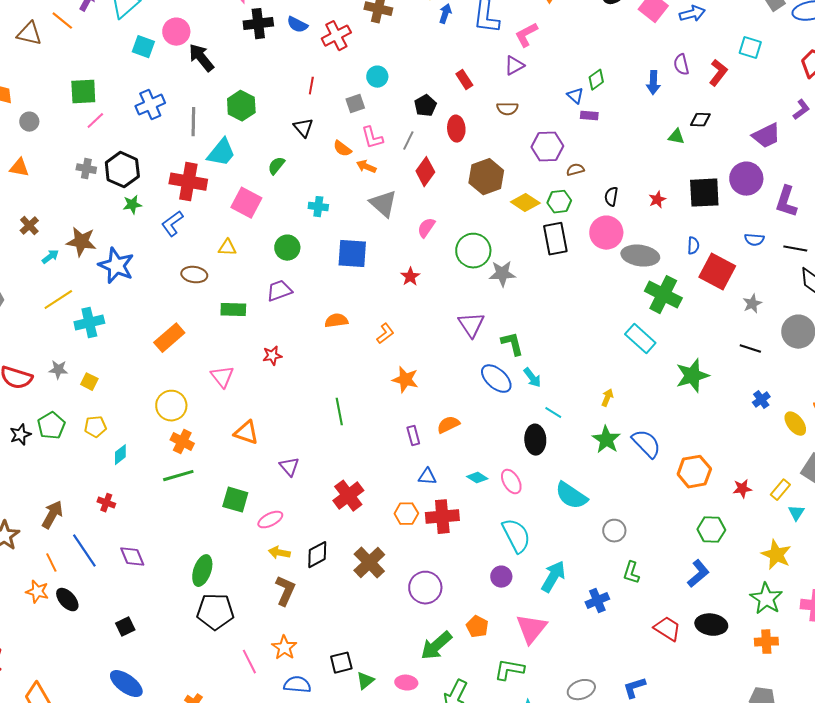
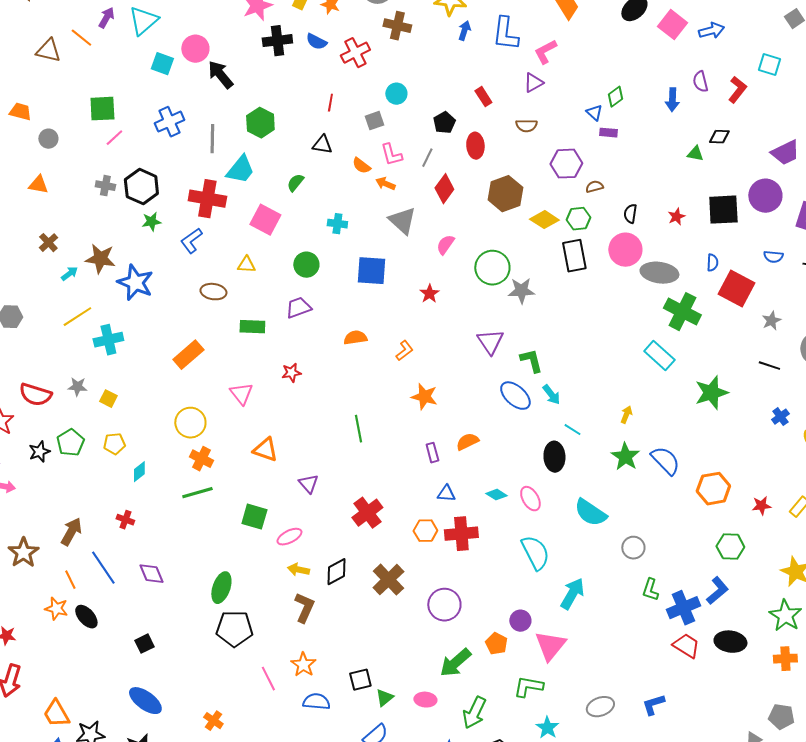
black triangle: (303, 128) -> (322, 145), turned -40
purple circle: (501, 577) -> (520, 621), moved
blue cross: (597, 601) -> (683, 608), moved, size x1.4

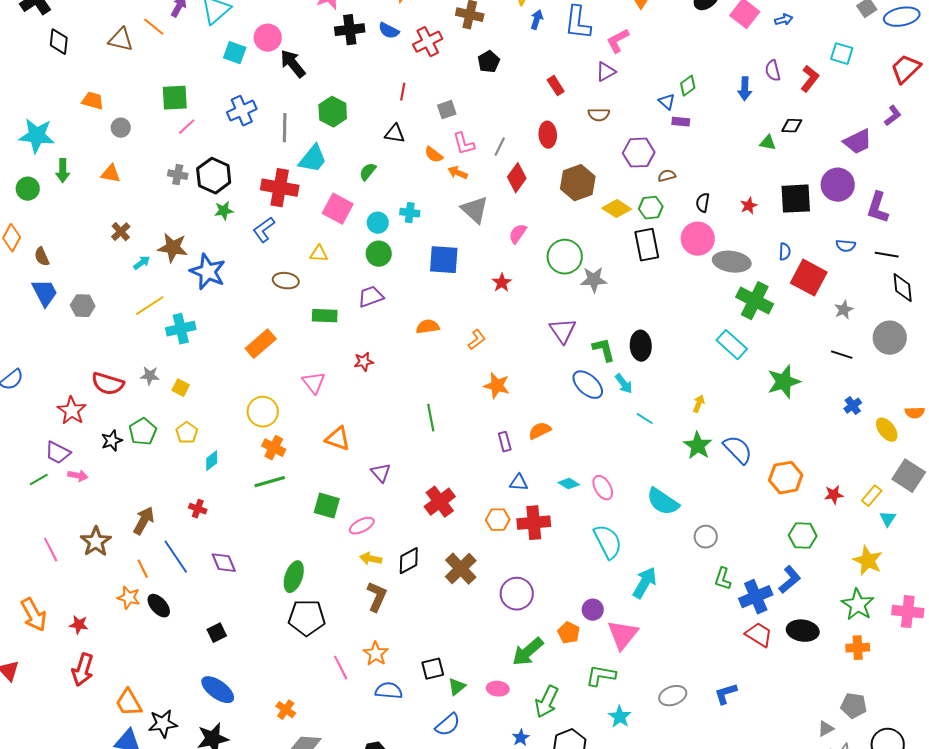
blue arrow: (711, 31) -> (784, 20), size x0.7
cyan circle: (396, 94) -> (378, 223), moved
black pentagon: (444, 123) -> (489, 62), moved
yellow pentagon: (114, 444) -> (187, 433), turned -30
black ellipse: (554, 457) -> (641, 346), moved

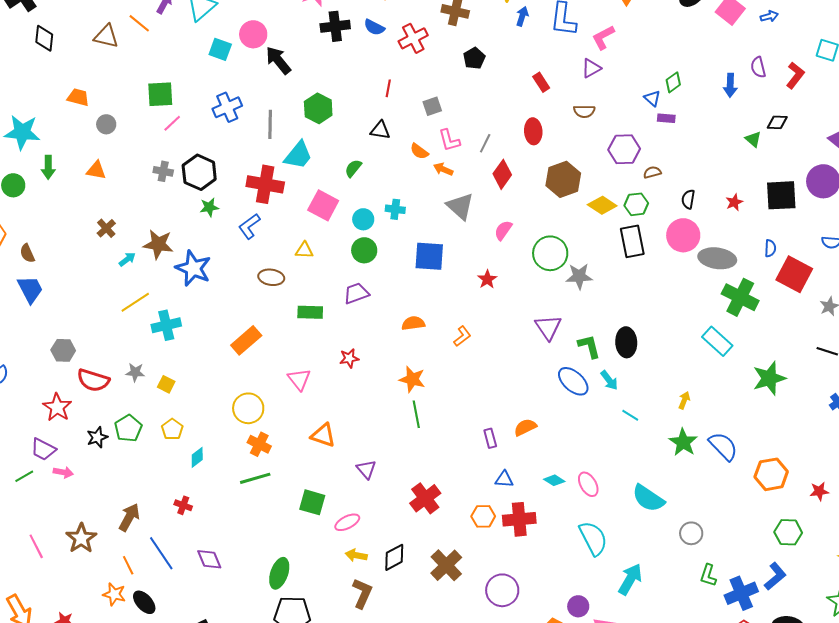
green triangle: (768, 143) -> (753, 139), turned 30
gray hexagon: (83, 306) -> (63, 350), moved
orange star: (497, 386) -> (412, 379), moved

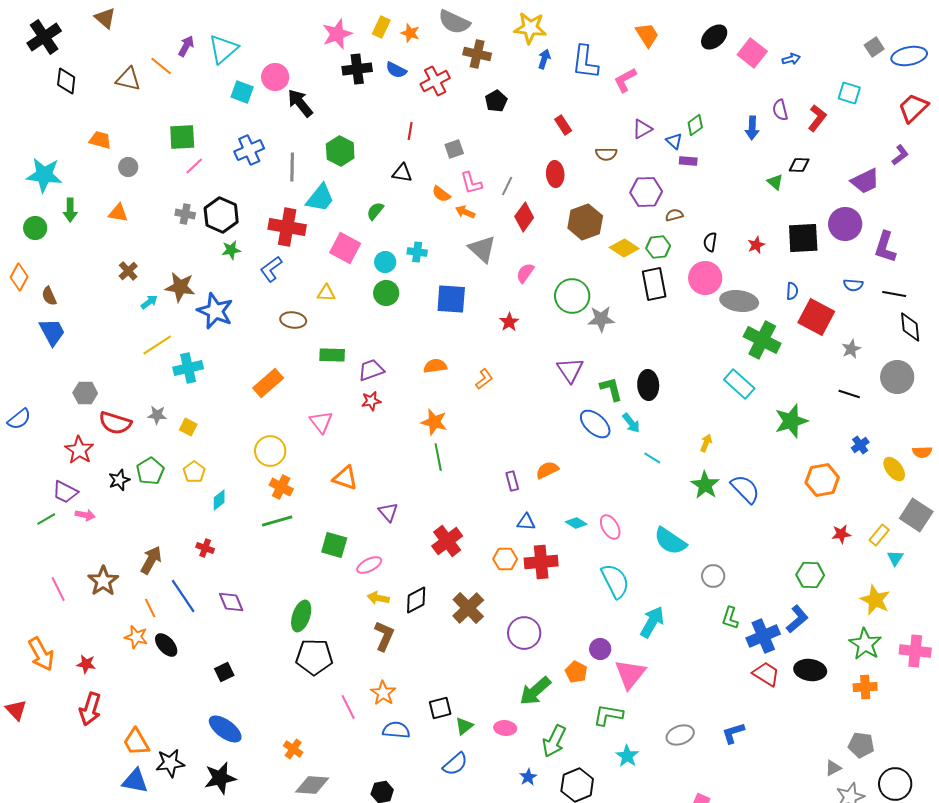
purple triangle: (591, 68) -> (642, 129), moved
purple trapezoid: (356, 293) -> (371, 370), moved
orange hexagon: (771, 474) -> (822, 480), moved

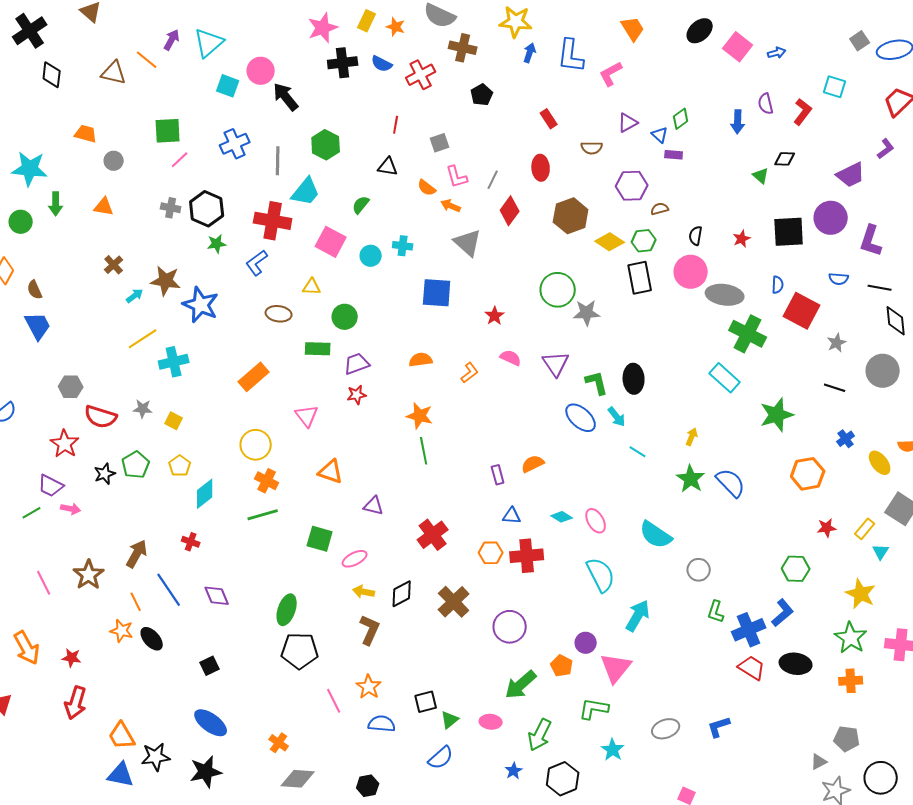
pink semicircle: (525, 273) -> (511, 358), moved, turned 80
green circle: (386, 293) -> (345, 317), moved
cyan diamond: (219, 500) -> (205, 494), size x1.4
purple triangle: (388, 512) -> (374, 506), turned -35

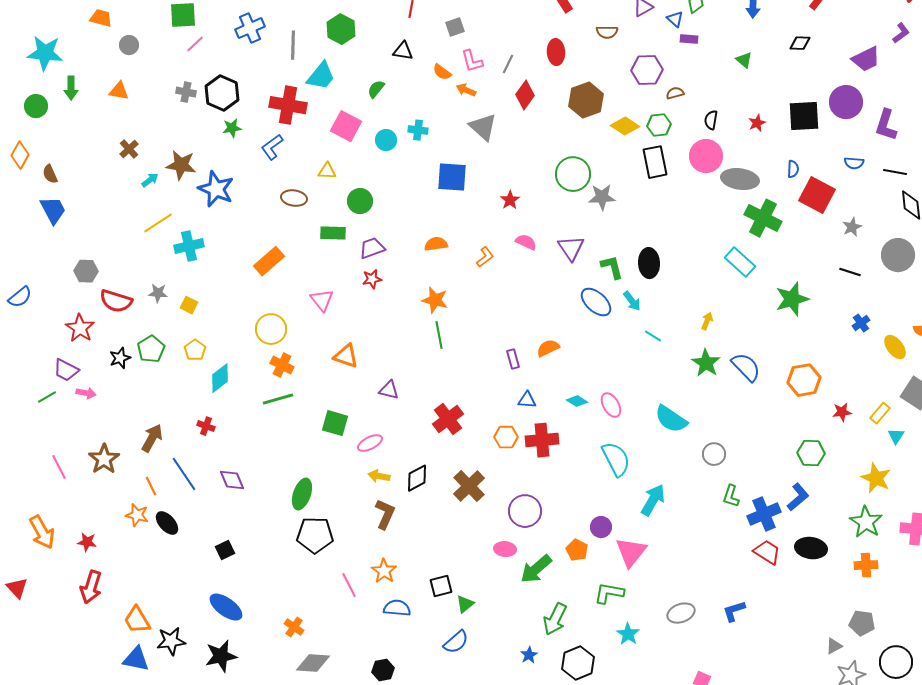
green triangle: (761, 176) -> (744, 60), moved
orange hexagon: (808, 474) -> (804, 380), moved
pink ellipse: (491, 722) -> (505, 549), moved

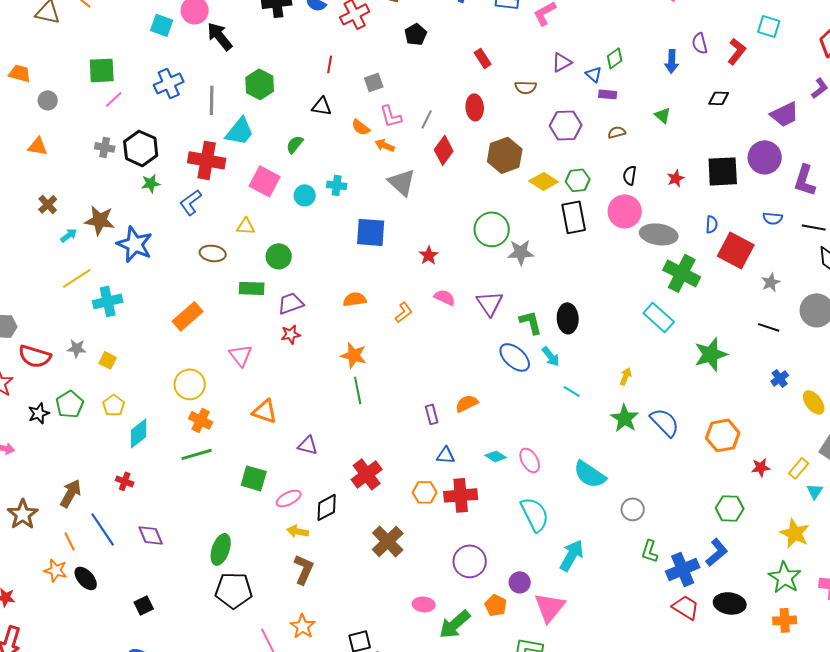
brown semicircle: (675, 93) -> (617, 132), moved
black diamond: (417, 478) -> (327, 507), moved
purple circle: (525, 511) -> (470, 561), moved

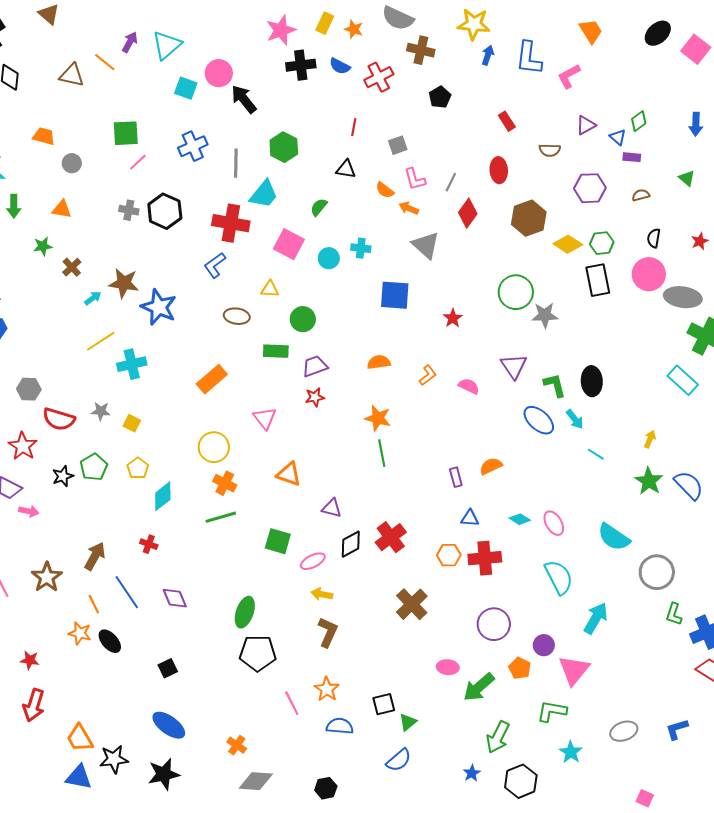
green star: (151, 183) -> (43, 246), moved
pink semicircle: (445, 297) -> (469, 386), moved
black diamond: (327, 507) -> (351, 544), moved
gray circle: (633, 509) -> (657, 572), size x1.5

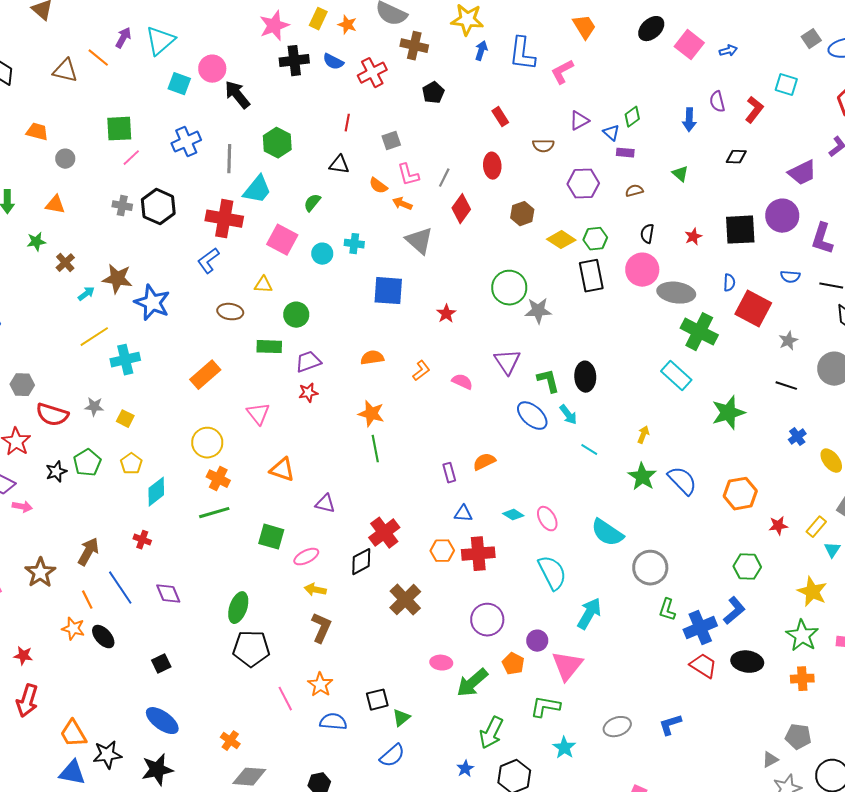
brown hexagon: (529, 218) -> (522, 214), size x0.7
black diamond: (351, 544) -> (361, 562), moved

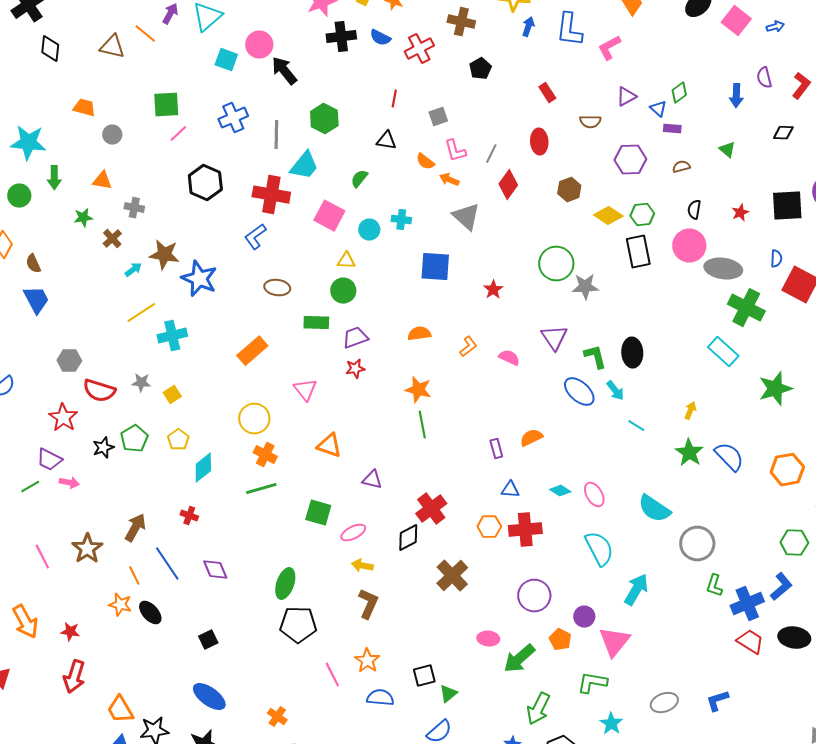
gray cross: (122, 206) -> (134, 208), moved
yellow triangle: (263, 285) -> (346, 261), moved
yellow square: (125, 419) -> (172, 395), turned 30

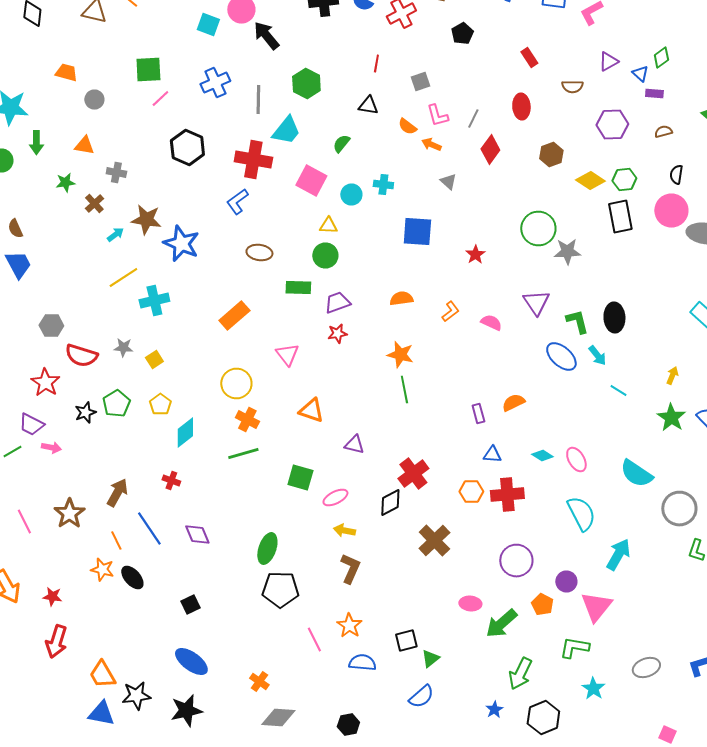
gray triangle: (466, 217) -> (448, 182), size x0.6

